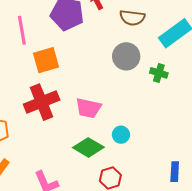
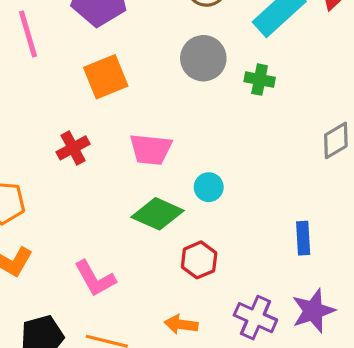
orange square: (46, 60) -> (106, 77), moved
red cross: (42, 102) -> (73, 148), size x0.6

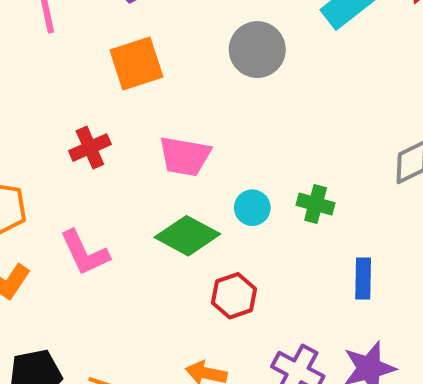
green cross: (260, 80) -> (316, 204), moved
pink L-shape: (95, 278) -> (85, 253), moved

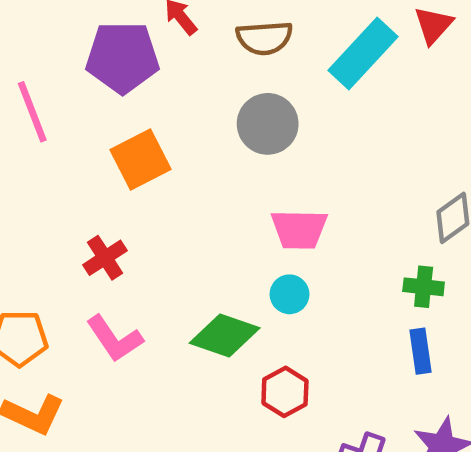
pink trapezoid: (185, 156) -> (299, 229), moved
green cross: (316, 204) -> (424, 287), moved
pink L-shape: (85, 253) -> (114, 339), moved

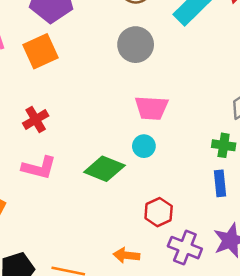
orange square: (140, 160) -> (40, 51), moved
pink L-shape: (114, 339) -> (39, 168), turned -44
red hexagon: (285, 392) -> (159, 212), moved

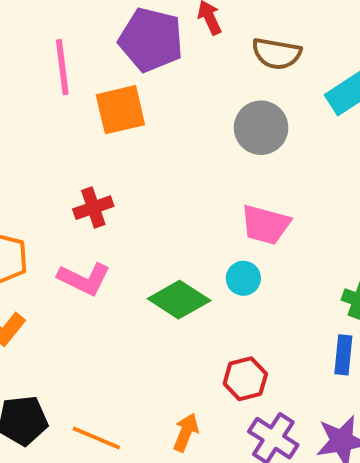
orange arrow: (126, 255) -> (186, 432), turned 95

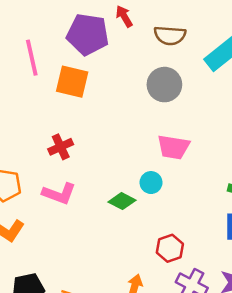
orange square: (120, 110) -> (72, 82), turned 32
cyan circle: (243, 278) -> (151, 183), moved
green diamond: (179, 300) -> (122, 201), size x0.7

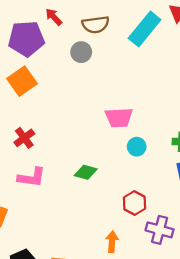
orange square: (72, 82) -> (22, 81), turned -36
gray circle: (164, 85) -> (81, 52), moved, size x0.7
cyan circle: (151, 183) -> (137, 147), moved

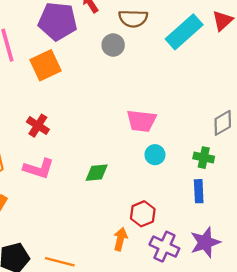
red cross: (24, 138) -> (38, 126), turned -30
green diamond: (86, 172) -> (97, 173), turned -30
orange arrow: (112, 242) -> (120, 239), moved

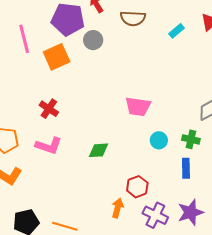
cyan rectangle: (184, 32) -> (176, 31), size x0.5
gray circle: (113, 45) -> (93, 40), moved
cyan circle: (155, 155) -> (159, 140), moved

